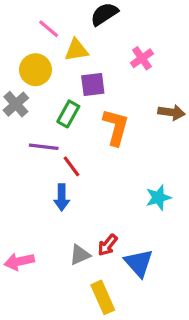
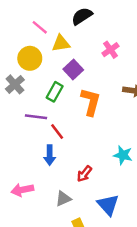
purple square: (93, 84) -> (73, 70), turned -36
cyan star: (158, 197) -> (123, 155), turned 30
red arrow: (108, 245) -> (84, 174), moved
pink arrow: (19, 261) -> (22, 190), moved

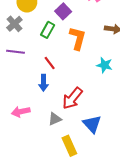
purple line: (36, 117) -> (16, 52), moved
cyan star: (123, 155) -> (104, 65), moved
red arrow: (84, 174) -> (72, 98), size x1.6

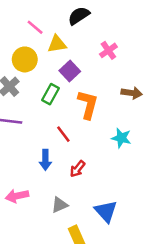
red line: (50, 63) -> (63, 134), moved
red arrow: (72, 98) -> (78, 169), moved, size x0.6

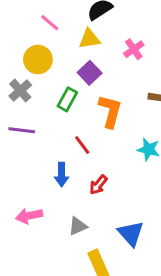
yellow triangle: (57, 44) -> (90, 39), moved

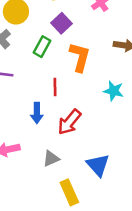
red line: (82, 145) -> (55, 87), turned 36
red arrow: (98, 185) -> (69, 122), size x1.5

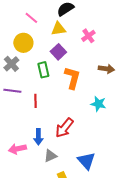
green rectangle: (42, 47) -> (43, 70), turned -42
red line: (55, 87) -> (35, 101), moved
blue arrow: (37, 113) -> (38, 137), moved

